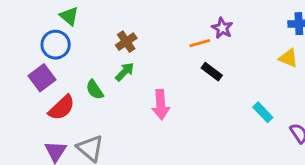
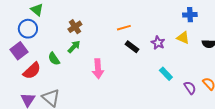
purple star: (222, 28) -> (158, 43), moved

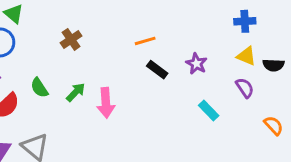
yellow triangle: (183, 38) -> (246, 56), moved
green arrow: (74, 47) -> (76, 92), moved
purple semicircle: (190, 88) -> (245, 88), moved

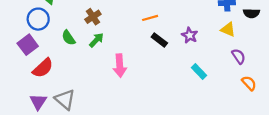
black semicircle: (274, 65) -> (251, 13), moved
green semicircle: (39, 88) -> (68, 38), moved
purple semicircle: (245, 88) -> (239, 56), moved
green arrow: (76, 92) -> (96, 40), moved

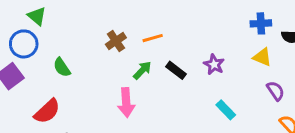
brown cross: (93, 17) -> (116, 41), moved
orange line: (150, 18) -> (153, 38), moved
green arrow: (96, 40) -> (142, 70), moved
red semicircle: (43, 68) -> (47, 111), moved

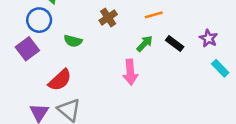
brown cross: (116, 41) -> (108, 17), moved
green semicircle: (62, 67) -> (73, 41), turned -42
cyan rectangle: (226, 110) -> (220, 68), moved

